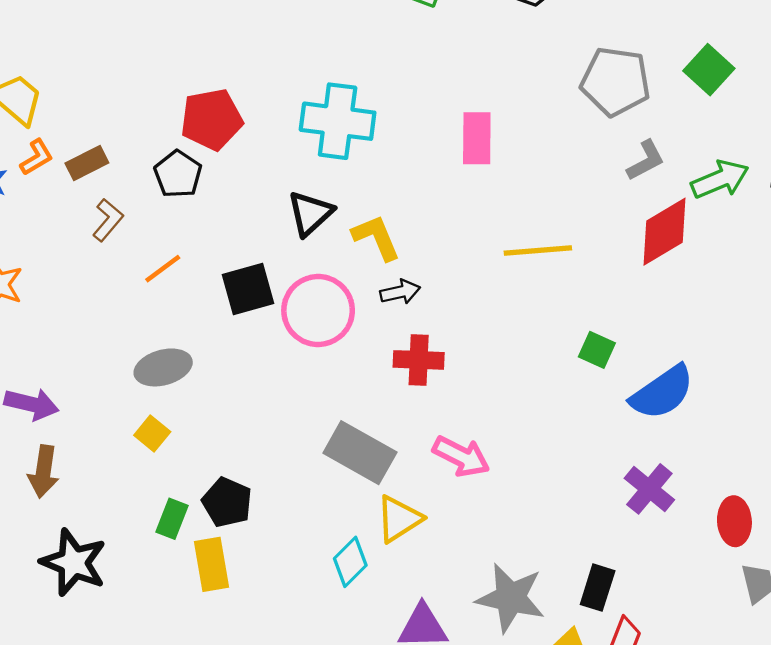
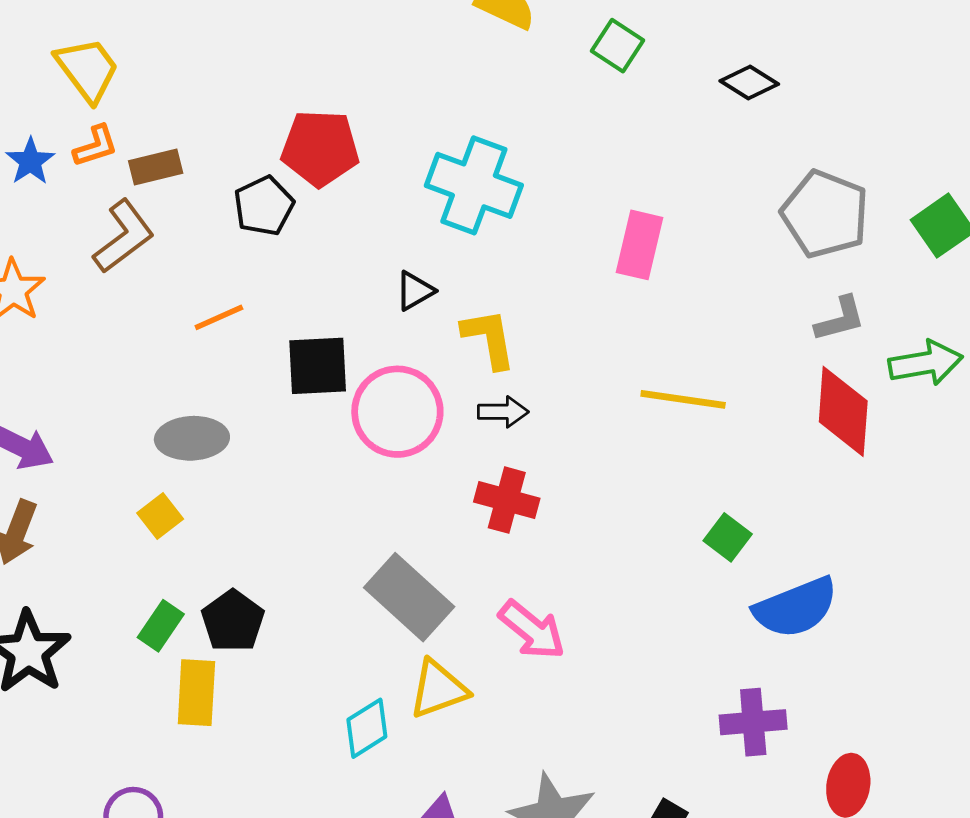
black triangle: (310, 213) -> (415, 291), size x0.7
brown L-shape: (108, 220) -> (124, 236), moved, size x1.4
red diamond: (664, 232) -> (843, 411), turned -68
purple cross: (649, 489) -> (753, 722), turned 33

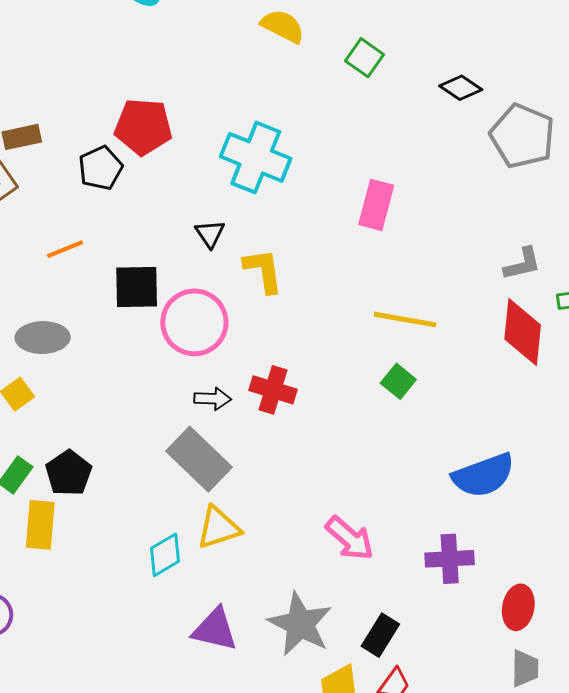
gray pentagon: (825, 214) -> (522, 136), moved
black triangle: (415, 291) -> (210, 234), turned -36
black arrow: (503, 412) -> (213, 399), moved
green square: (728, 537) -> (398, 381), moved
pink arrow: (532, 630) -> (350, 538), moved

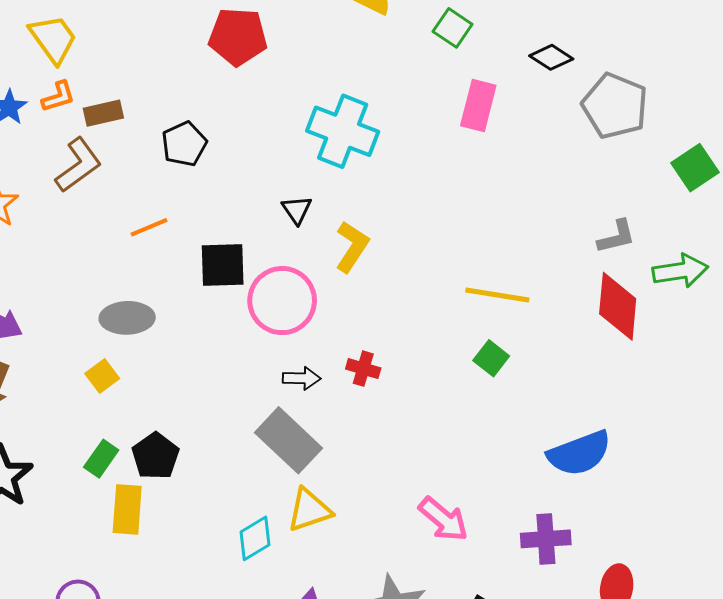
red pentagon: (143, 127) -> (238, 37), moved
pink rectangle: (376, 205) -> (478, 106), moved
yellow L-shape: (263, 270) -> (352, 247), turned 42
red cross: (273, 390) -> (363, 369), size x0.7

